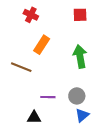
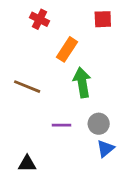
orange rectangle: (42, 45) -> (67, 49), moved
green arrow: (80, 56) -> (82, 82), moved
black triangle: (34, 117) -> (27, 164), moved

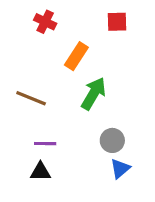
green arrow: (82, 82) -> (94, 94), turned 40
purple line: (62, 125) -> (45, 144), moved
black triangle: (27, 164) -> (40, 172), moved

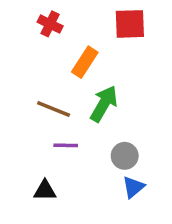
red square: (117, 22) -> (130, 24), size x1.4
brown line: (31, 98) -> (54, 109), moved
purple line: (45, 144) -> (66, 145), moved

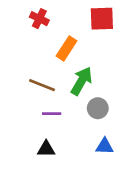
gray circle: (125, 156) -> (98, 108), moved
blue triangle: (133, 187) -> (105, 146), turned 42
black triangle: (45, 191) -> (46, 149), moved

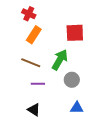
red square: (102, 19) -> (75, 33), moved
orange rectangle: (67, 48) -> (34, 35), moved
black triangle: (46, 149) -> (34, 110), turned 32

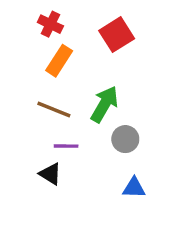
red square: (75, 33) -> (117, 35), moved, turned -30
black triangle: (34, 110) -> (50, 174), moved

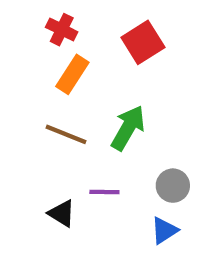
gray circle: (125, 139) -> (173, 186), moved
purple line: (66, 146) -> (104, 192), moved
blue triangle: (134, 188) -> (164, 230), turned -35

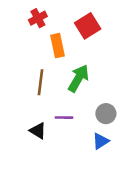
red cross: (62, 30) -> (38, 18), turned 36
orange rectangle: (72, 74) -> (58, 46), moved, turned -45
brown line: (66, 134) -> (41, 82), turned 75

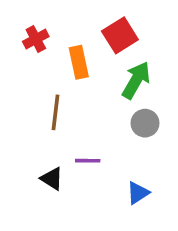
red cross: (38, 18) -> (36, 39), moved
green arrow: (78, 78) -> (136, 80), moved
gray circle: (106, 114) -> (145, 123), moved

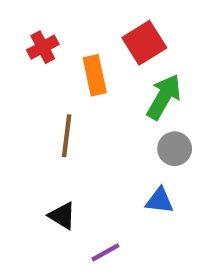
purple line: (88, 161) -> (105, 252), moved, turned -30
blue triangle: (138, 193) -> (159, 201), moved, turned 40

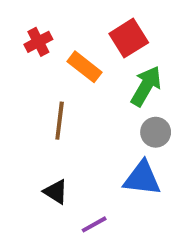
orange rectangle: (95, 75) -> (85, 67), turned -40
blue triangle: (159, 201) -> (142, 178), size x1.5

